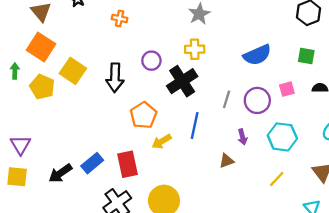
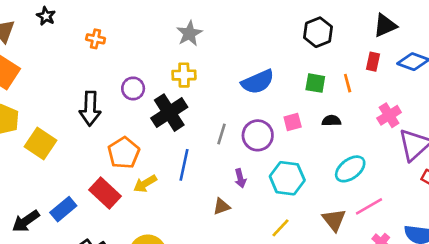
yellow square: (73, 71) -> (41, 143), moved
red rectangle: (128, 164) -> (105, 193), moved, turned -35

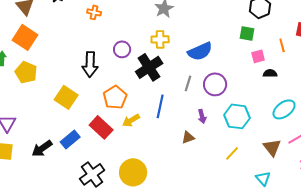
blue semicircle: (258, 82) -> (200, 51), moved
green square: (315, 83) -> (247, 33), moved
pink square: (293, 122) -> (258, 56), moved
yellow square: (41, 143) -> (66, 97), moved

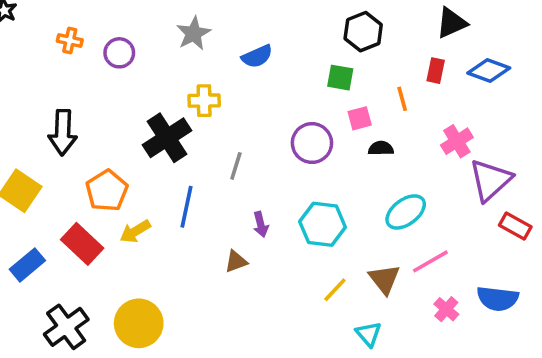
yellow cross: (160, 39) -> (204, 101), moved
purple circle: (122, 49) -> (119, 53), moved
blue semicircle: (200, 51) -> (257, 56), moved, size x0.7
purple circle: (215, 84) -> (312, 143), moved
yellow line: (232, 153) -> (335, 290), moved

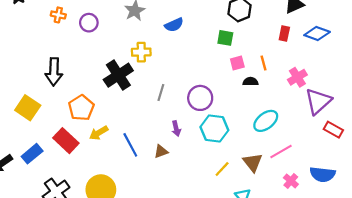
orange line: (402, 99) -> (264, 63), moved
purple circle: (312, 143) -> (200, 98), moved
blue line: (186, 207) -> (130, 145), moved, turned -40

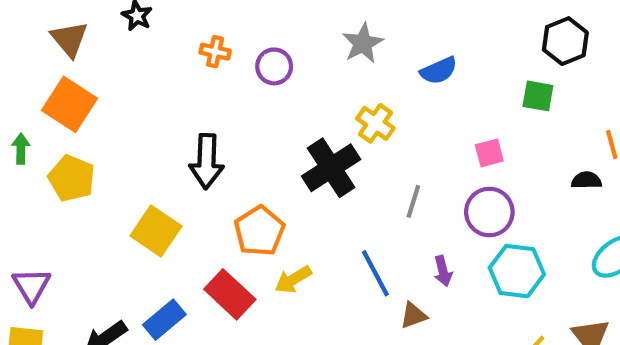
yellow cross: (141, 52) -> (375, 123), turned 36
pink square: (237, 63) -> (489, 153), moved
blue line: (130, 145) -> (375, 273), moved

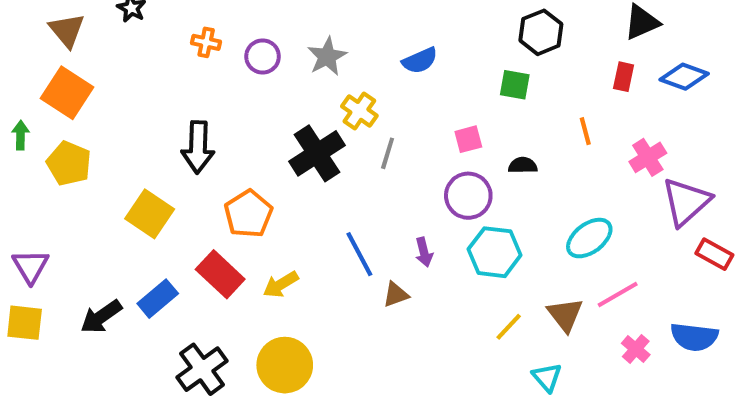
gray star: (363, 43) -> (327, 56), moved
black semicircle: (586, 180) -> (523, 165), moved
gray line: (413, 201) -> (388, 153), moved
yellow arrow: (293, 280) -> (281, 284), moved

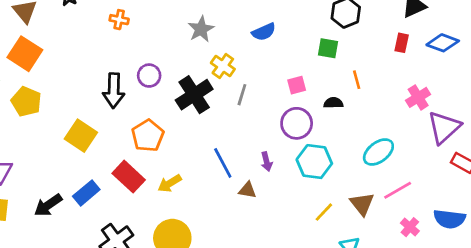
purple circle: (263, 56) -> (149, 76), moved
orange line: (585, 131) -> (357, 80), moved
brown triangle: (396, 295) -> (247, 190), turned 30

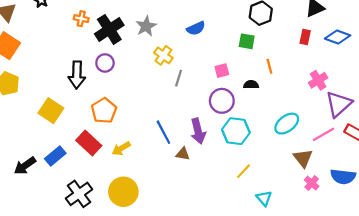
black cross: (194, 95) -> (109, 29), moved
purple arrow: (267, 162) -> (198, 131), size x1.6
pink line: (398, 190) -> (324, 134), moved
brown triangle: (362, 204) -> (303, 158), moved

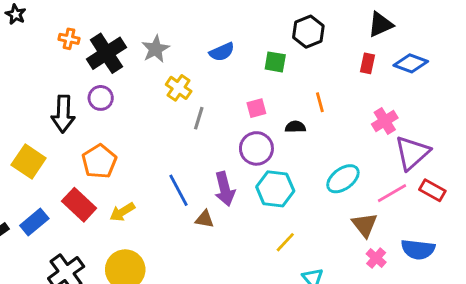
green square: (247, 41) -> (275, 62), moved

